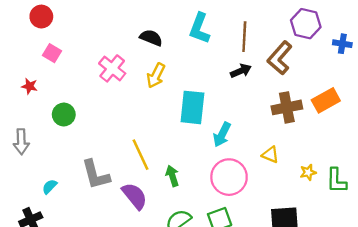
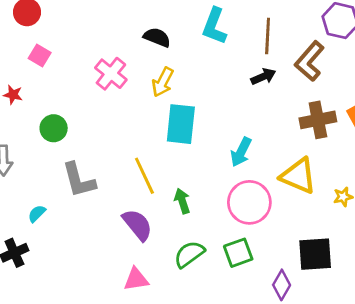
cyan rectangle: (192, 107) -> (181, 124), moved
yellow triangle: (270, 155) -> (298, 176), size x1.8
gray L-shape: (96, 175) -> (79, 180), moved

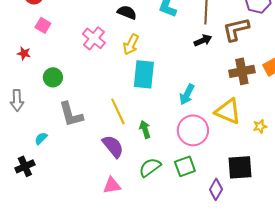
brown L-shape: (310, 61) -> (236, 29), turned 36

